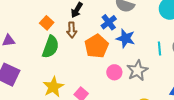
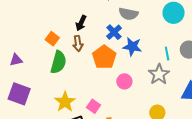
gray star: (137, 70) -> (159, 74), moved

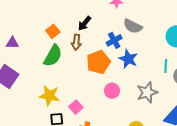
cyan line: (167, 54) -> (166, 66), moved
yellow star: (65, 102) -> (49, 96), turned 30

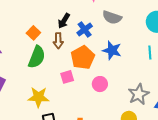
blue cross: (114, 40) -> (85, 30), moved
gray star: (147, 92) -> (139, 94), moved
pink square: (76, 107) -> (67, 77), moved, turned 32

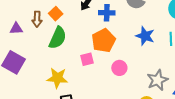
blue cross: (85, 30) -> (107, 13), turned 35
brown arrow: (58, 41) -> (37, 19), moved
blue star: (112, 50) -> (145, 36), moved

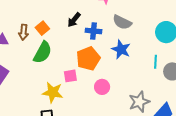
blue star: (145, 36) -> (121, 49), moved
yellow star: (57, 78) -> (53, 92), moved

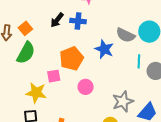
gray semicircle: (122, 22) -> (126, 35), moved
blue cross: (93, 31) -> (78, 21), moved

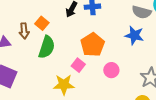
blue star: (104, 49) -> (134, 35), moved
pink square: (54, 76) -> (78, 65), turned -32

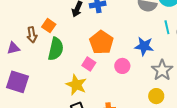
blue star: (134, 35) -> (144, 46), moved
yellow star: (64, 85) -> (76, 85), turned 30

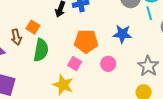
cyan line: (167, 27) -> (149, 13), moved
orange pentagon: (101, 42) -> (86, 41), turned -30
blue star: (144, 46) -> (122, 34), moved

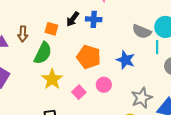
orange square: (33, 27) -> (51, 29), moved, turned -32
pink square: (75, 64) -> (79, 92), moved
yellow star: (63, 85) -> (52, 79), moved

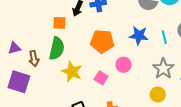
brown arrow: (23, 34) -> (34, 59), moved
cyan line: (157, 47) -> (164, 37), moved

